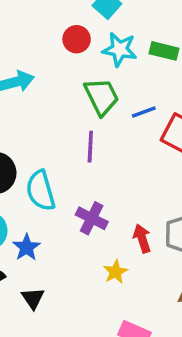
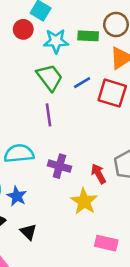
red circle: (77, 39) -> (23, 29), moved
cyan semicircle: (41, 191) -> (19, 153), turned 112
yellow star: (115, 272) -> (84, 201), size x1.5

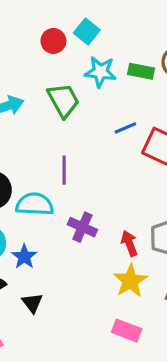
red circle: (23, 29) -> (53, 41), moved
green trapezoid: (50, 77) -> (63, 100), moved
purple line: (48, 115) -> (64, 170), moved
yellow star: (84, 201) -> (130, 281), moved

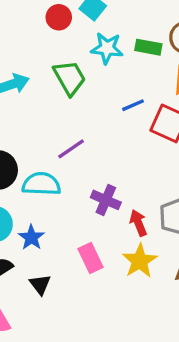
purple line: (64, 170) -> (71, 149), turned 56
purple cross: (82, 227) -> (106, 200), moved
pink rectangle: (127, 331) -> (90, 258), moved, turned 44

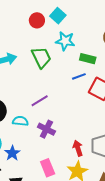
green rectangle: (148, 47) -> (88, 59), moved
cyan semicircle: (41, 184) -> (20, 121), size x0.7
purple cross: (106, 200) -> (46, 129), moved

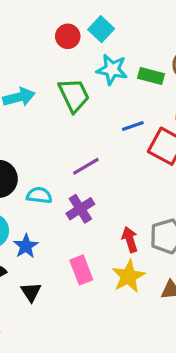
green rectangle: (88, 59) -> (151, 76), moved
purple line: (40, 101) -> (86, 166), moved
purple cross: (46, 129) -> (80, 209), turned 30

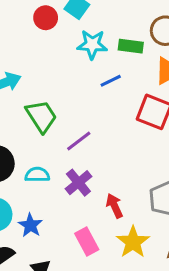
green trapezoid: (74, 95) -> (41, 116), moved
blue line: (133, 126) -> (111, 81), moved
red arrow: (130, 240) -> (114, 206), moved

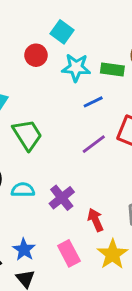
red circle: (46, 18) -> (36, 55), moved
purple line: (79, 141) -> (94, 144), moved
blue star: (30, 225) -> (24, 250), moved

